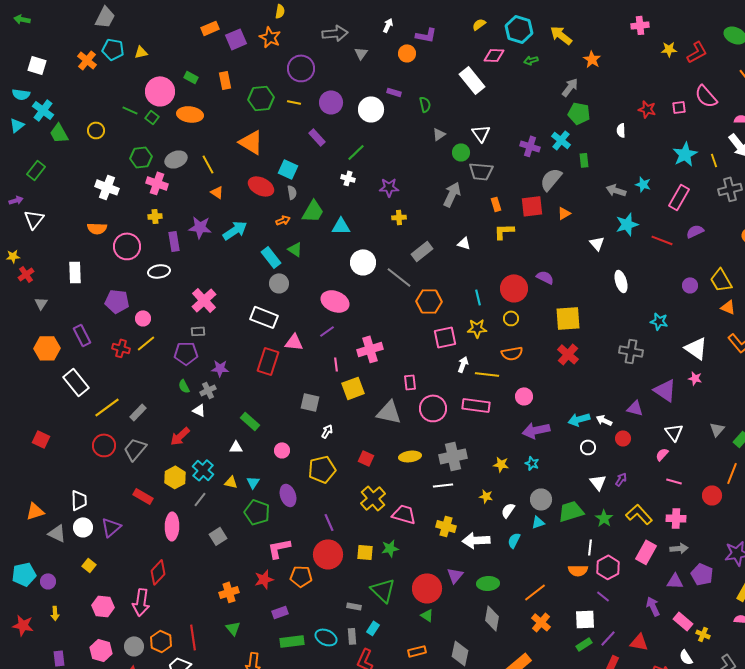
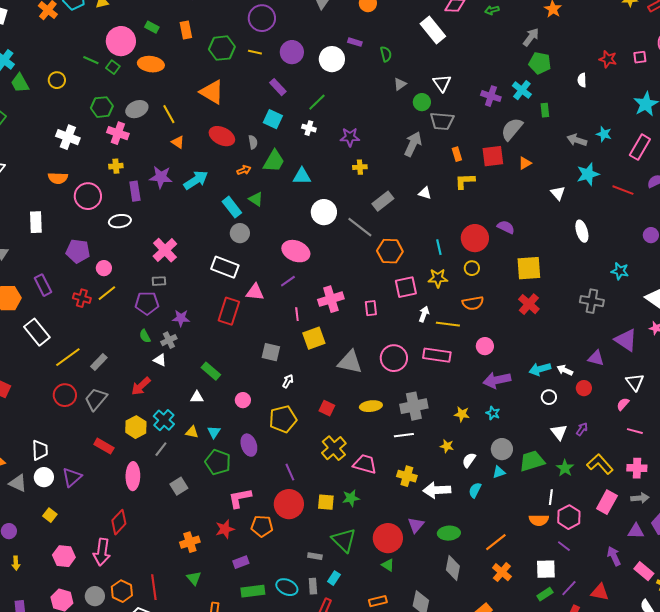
cyan square: (288, 169) -> (273, 119), moved
pink rectangle: (410, 382) -> (371, 308), moved

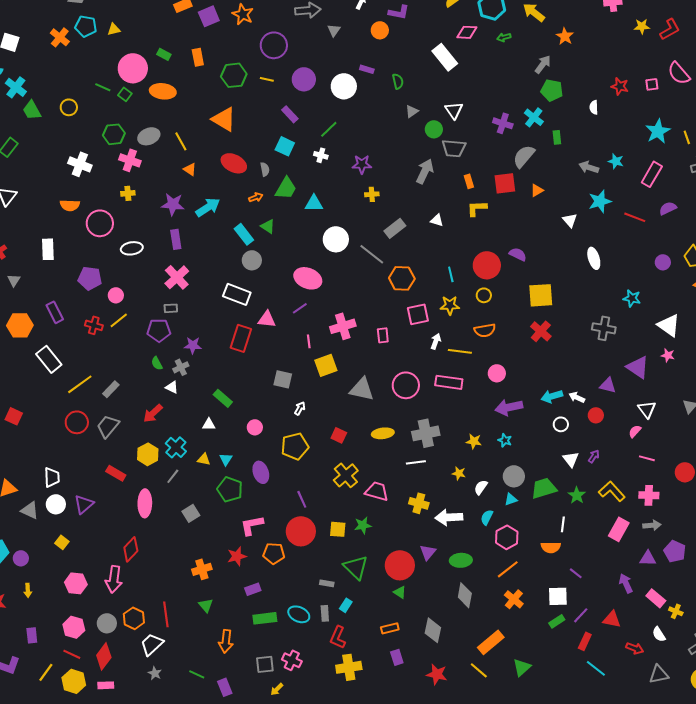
purple rectangle: (135, 191) -> (176, 239), moved
pink hexagon: (569, 517) -> (507, 537), moved

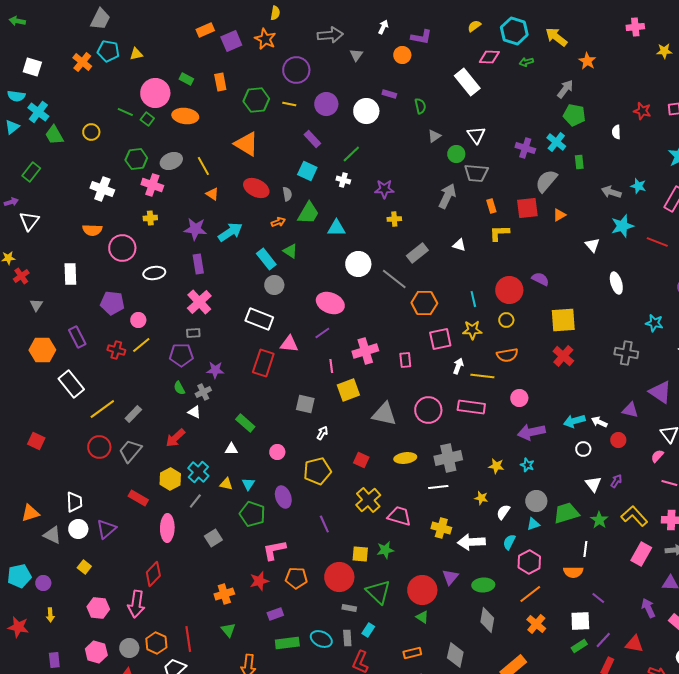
red circle: (301, 531) -> (339, 577), moved

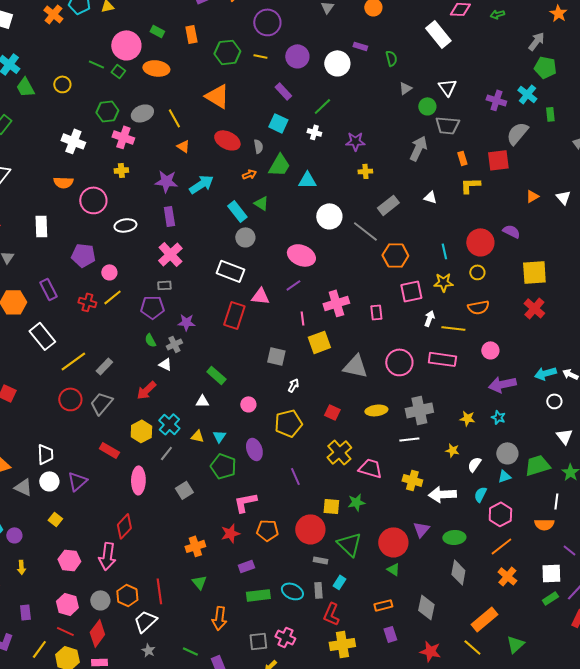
orange triangle: (559, 215) -> (532, 196), moved

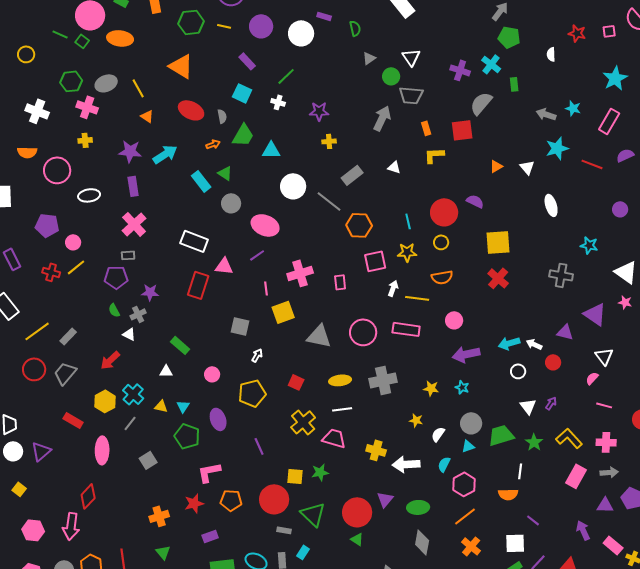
gray circle: (245, 237) -> (231, 203), moved
white line: (409, 439) -> (342, 409), moved

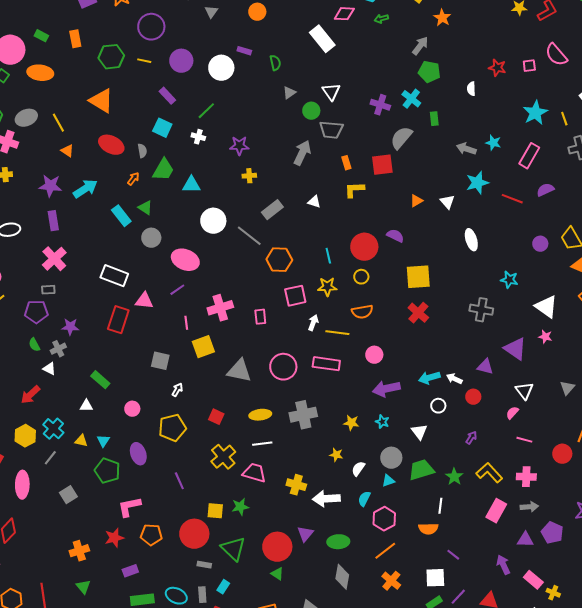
orange arrow: (213, 144) -> (133, 179), turned -32
white triangle: (528, 406) -> (419, 432), moved

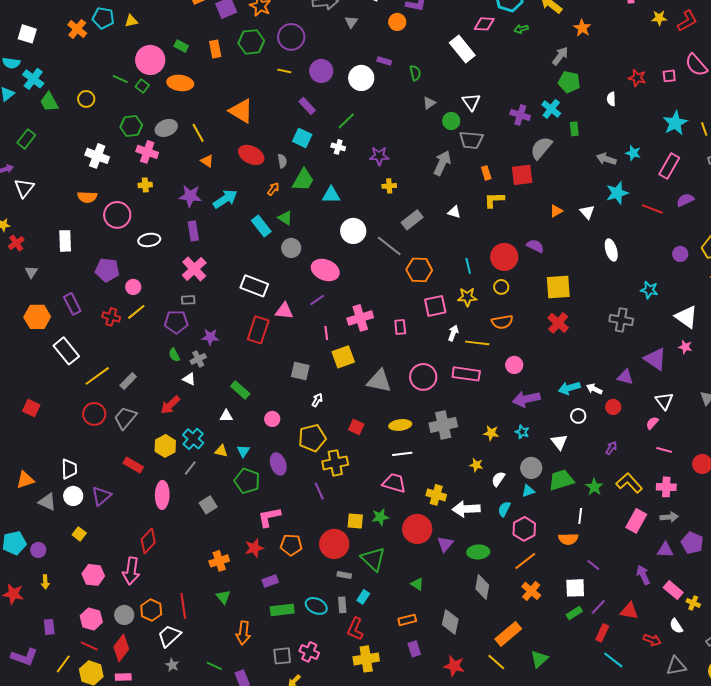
green hexagon: (111, 57) -> (251, 42), moved
yellow cross: (223, 457) -> (335, 463), moved, turned 30
red circle: (277, 547) -> (417, 529), moved

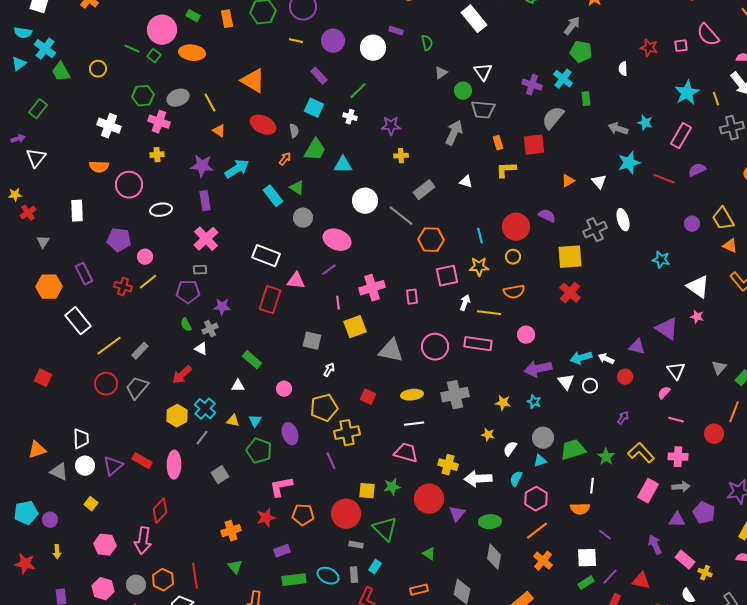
gray cross: (621, 320) -> (595, 230), moved, turned -35
white triangle: (559, 442) -> (566, 382), moved
red rectangle: (133, 465) -> (142, 461), moved

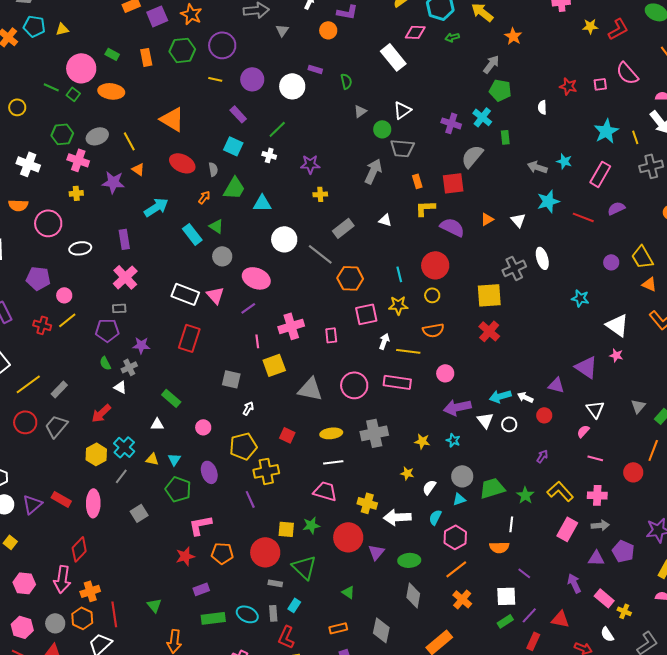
white triangle: (483, 72) -> (402, 110), turned 30
purple star: (202, 166) -> (113, 182), moved
purple semicircle: (547, 216) -> (452, 227), moved, size x1.4
pink triangle: (296, 281) -> (215, 295), moved, turned 42
orange cross: (231, 531) -> (90, 591), moved

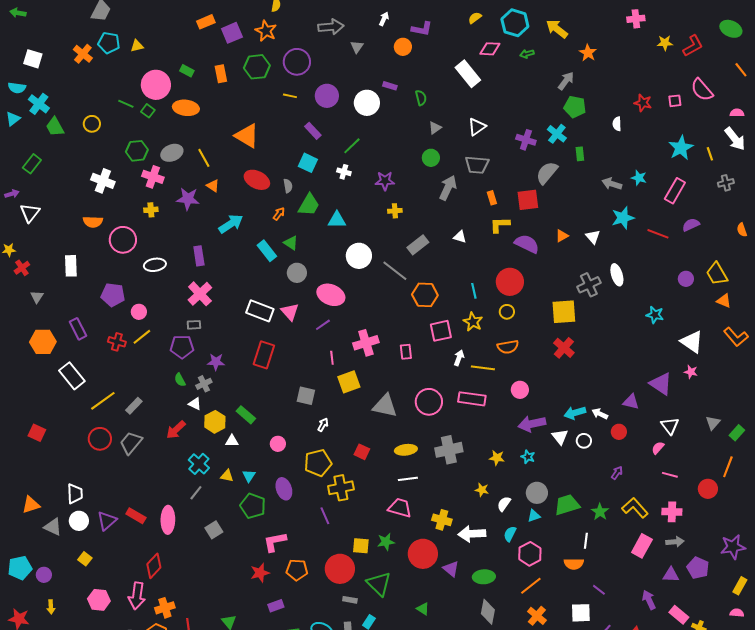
green circle: (382, 129) -> (431, 158), moved
gray cross: (651, 166) -> (726, 183), size x0.7
yellow star: (398, 305) -> (473, 322), turned 30
yellow hexagon: (96, 454) -> (215, 422), moved
purple triangle: (376, 552) -> (451, 569), turned -30

